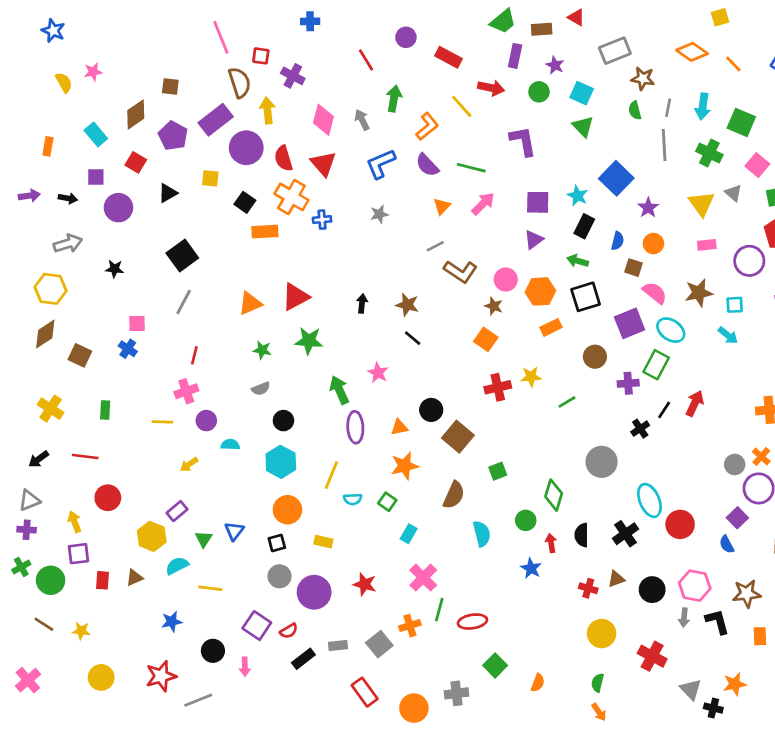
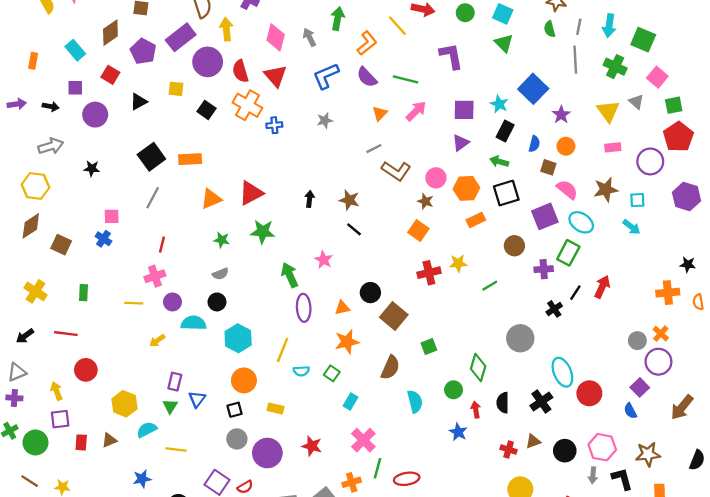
orange rectangle: (265, 232) -> (190, 159), moved
black circle: (283, 421) -> (217, 302), moved
cyan semicircle: (230, 445) -> (194, 323), size x1.5
purple rectangle: (177, 511) -> (175, 382), moved, turned -36

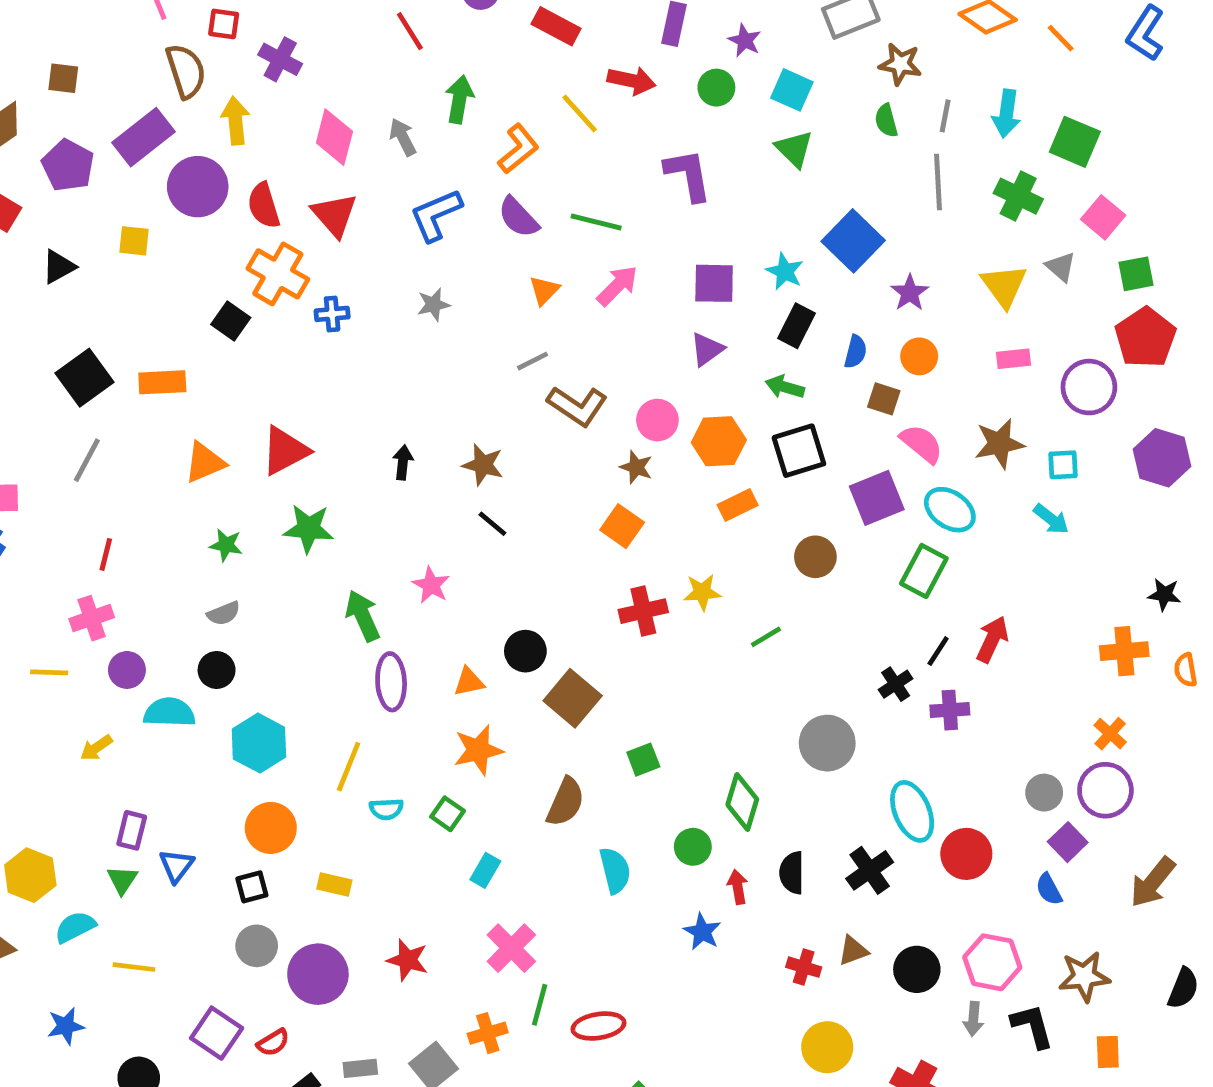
black square: (206, 110) -> (231, 321), moved
purple cross: (544, 269) -> (950, 710), moved
gray circle: (637, 341) -> (1044, 793), moved

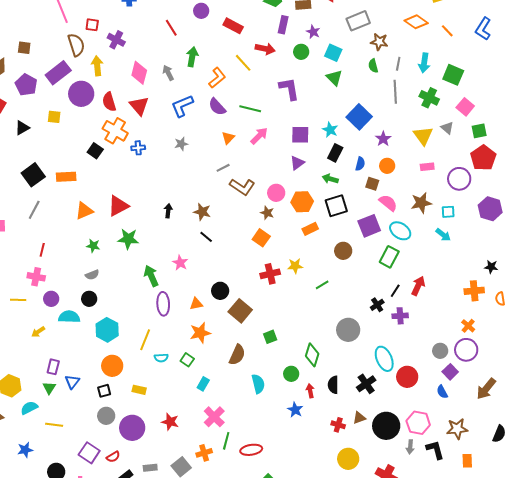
pink cross: (92, 618) -> (36, 277), turned 30
black circle: (917, 969) -> (386, 426), size x1.4

